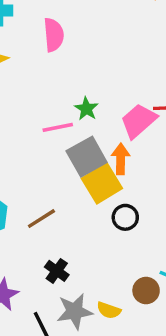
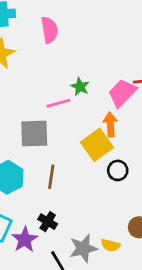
gray square: (87, 157) -> (34, 133), moved, turned 32
brown line: (41, 219) -> (51, 177), turned -45
black cross: (57, 271) -> (48, 222), moved

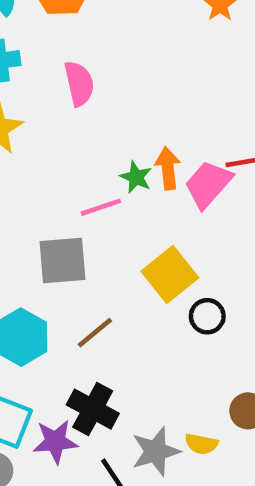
orange arrow: (110, 124) -> (168, 168), moved
brown line: (51, 177) -> (95, 333), turned 45
black cross: (48, 222) -> (93, 409), size x1.5
purple star: (25, 240) -> (55, 442), turned 30

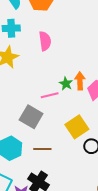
gray square: (63, 261) -> (31, 117), turned 30
brown line: (95, 333) -> (42, 149), turned 36

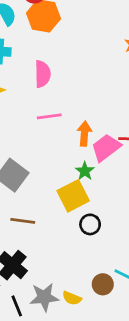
green star: (66, 84) -> (85, 171), moved
pink line: (50, 95) -> (49, 116), moved

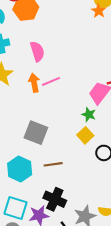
orange arrow: (84, 134) -> (34, 83), moved
yellow square: (73, 196) -> (85, 135), size x0.7

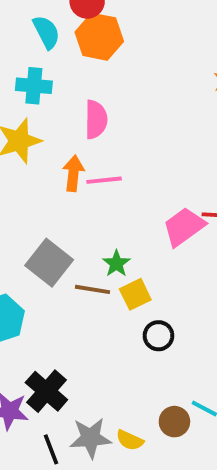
green star: (89, 115) -> (116, 264), moved
brown line: (53, 164) -> (92, 289), moved

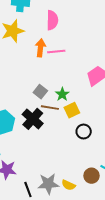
gray square: (49, 263) -> (40, 92), moved, size x0.6
black cross: (46, 391) -> (33, 119), moved

